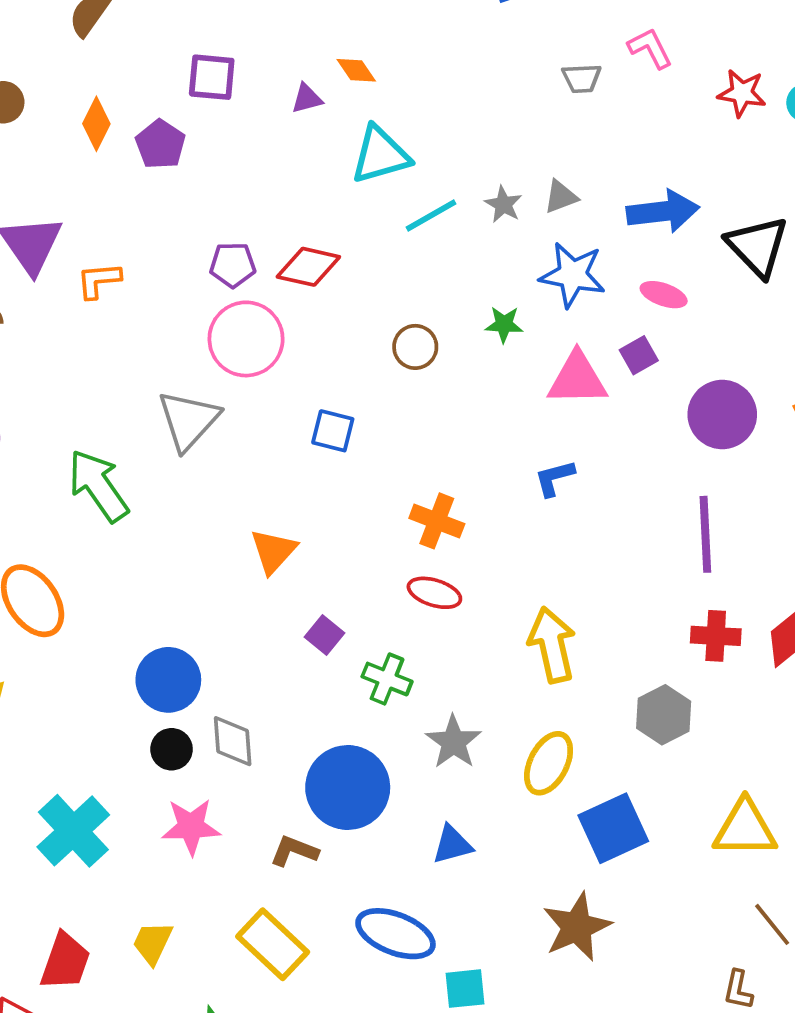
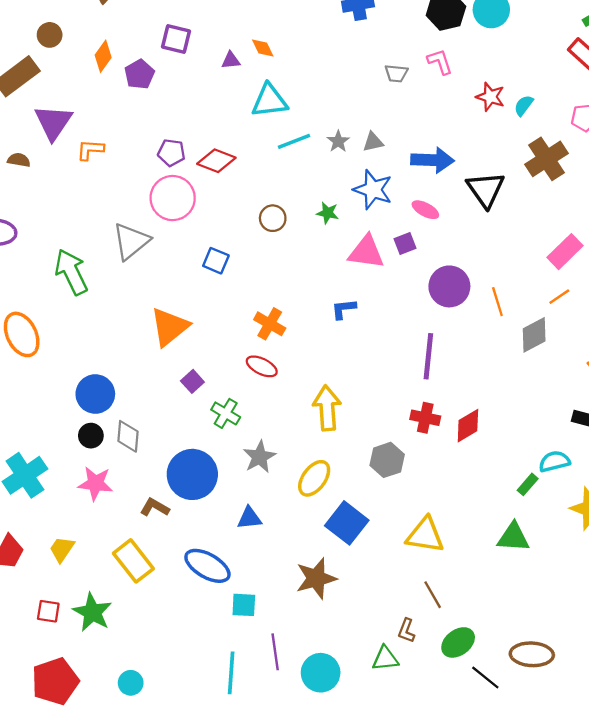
orange triangle: (273, 551) -> (170, 327), size x1.4
blue square: (613, 828) -> (347, 523), turned -36

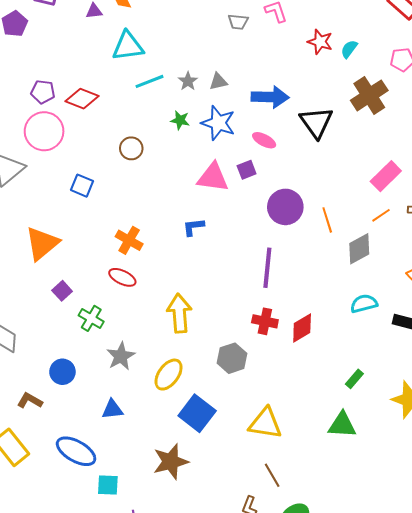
green star: (328, 213) -> (180, 120), moved
cyan semicircle: (554, 461) -> (364, 304), moved
blue circle: (192, 474) -> (62, 372), size x0.6

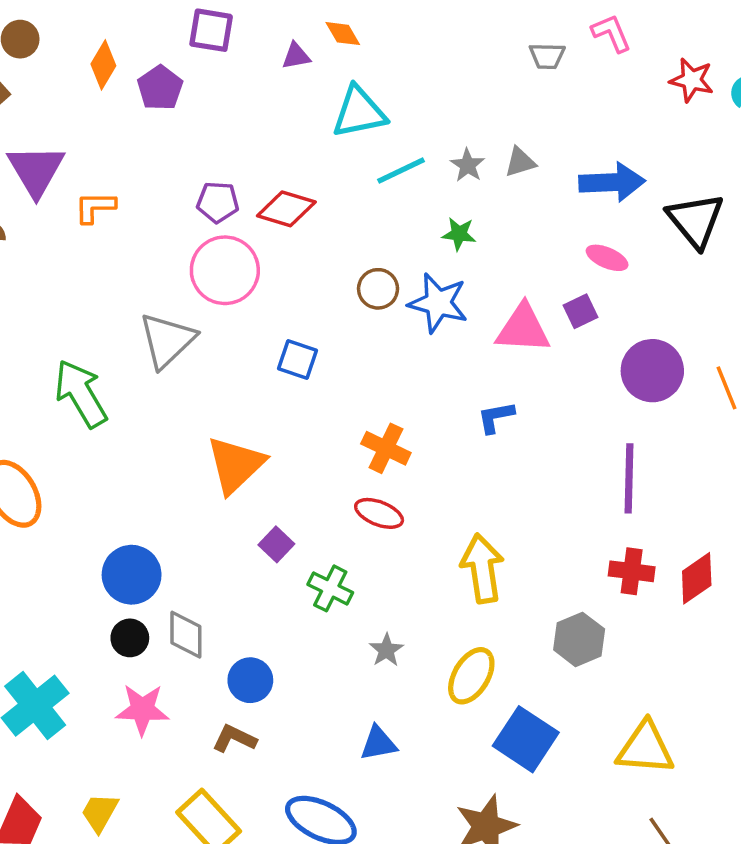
blue star: (218, 123) -> (438, 303), moved
gray star: (121, 356) -> (386, 650), size x0.7
blue circle: (62, 372) -> (250, 680), moved

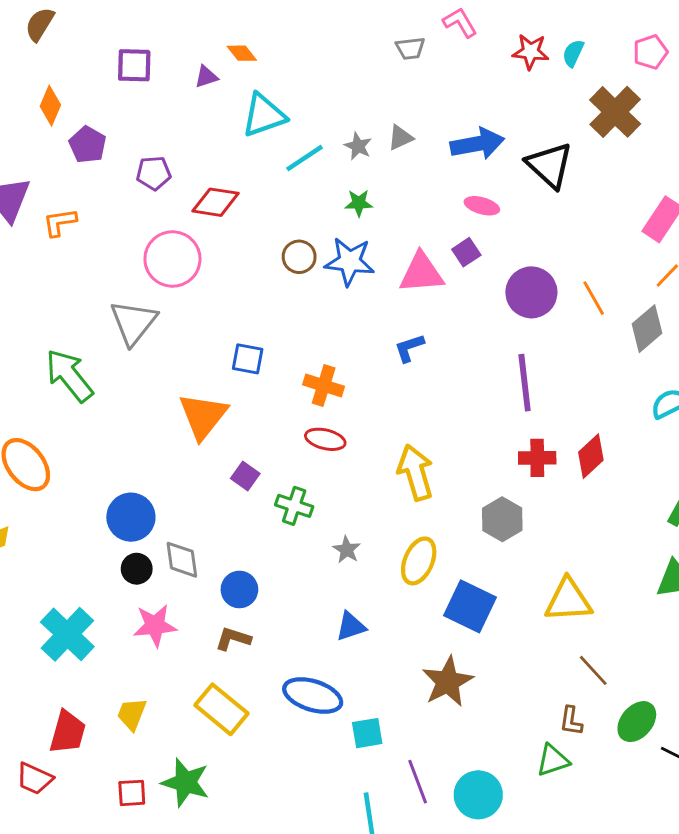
purple pentagon: (160, 88) -> (88, 145), moved
purple pentagon: (218, 202) -> (154, 173), moved
blue square: (298, 359) -> (248, 359), moved

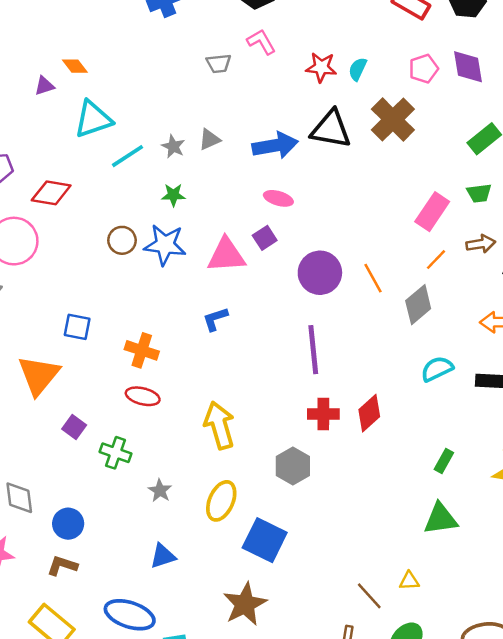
black triangle: (550, 165) -> (331, 129), moved, turned -33
yellow triangle: (568, 600) -> (409, 581), moved, size x0.5

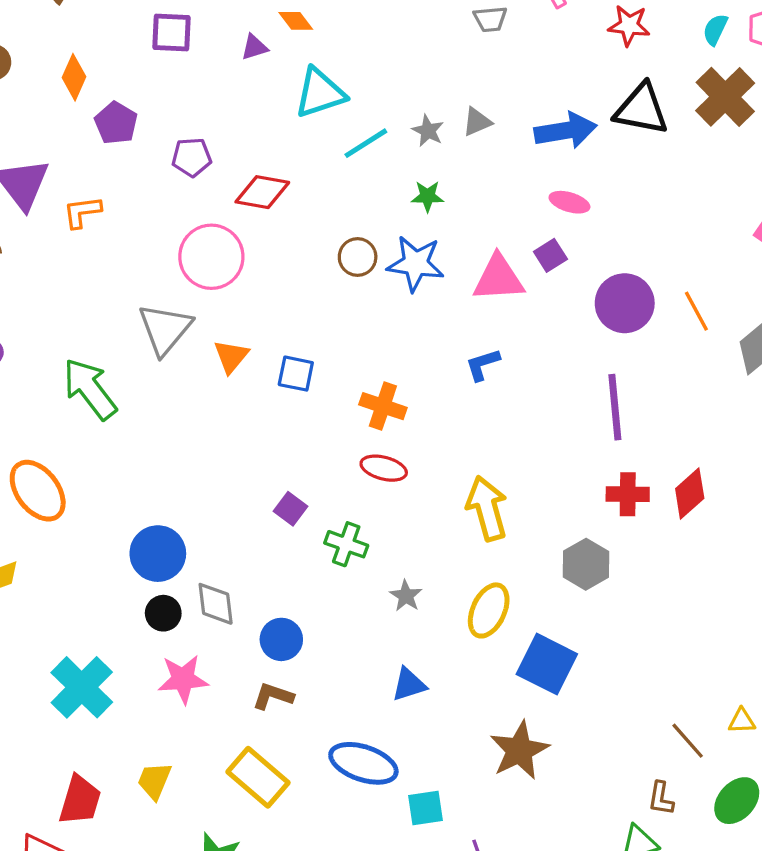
cyan semicircle: (358, 69) -> (715, 30), moved
orange triangle: (39, 375) -> (231, 356), moved, size x0.6

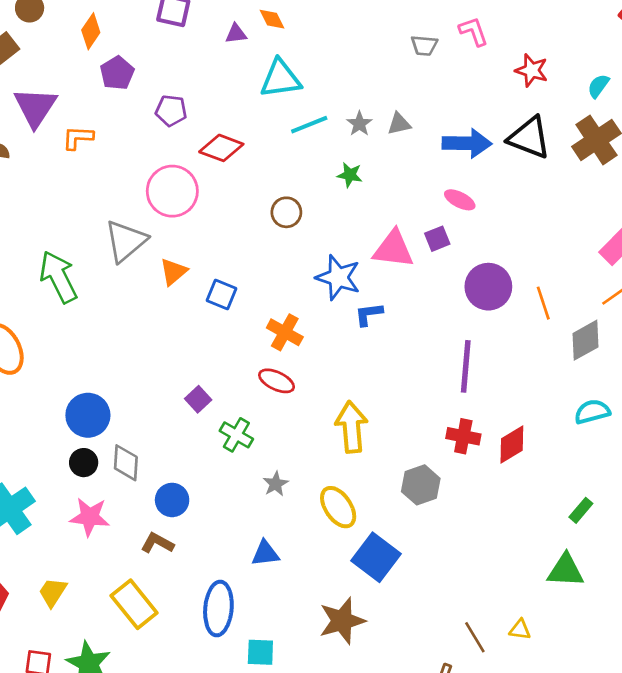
blue star: (416, 264) -> (338, 277), moved
yellow ellipse: (489, 610) -> (338, 507), turned -69
blue ellipse: (363, 763) -> (218, 609), turned 66

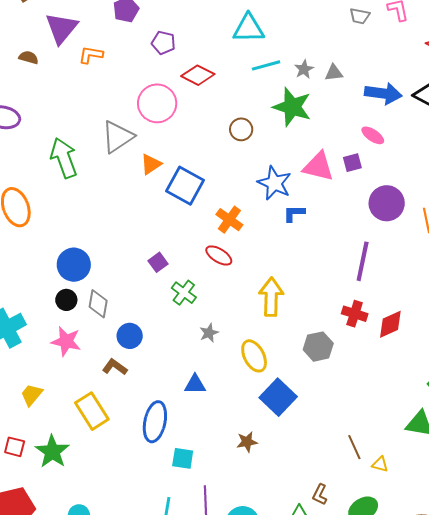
green star: (350, 175) -> (292, 107), size x2.0
blue square: (221, 294) -> (185, 186), size x1.6
brown star: (342, 621) -> (247, 442), size x0.6
brown line: (475, 637) -> (354, 447), moved

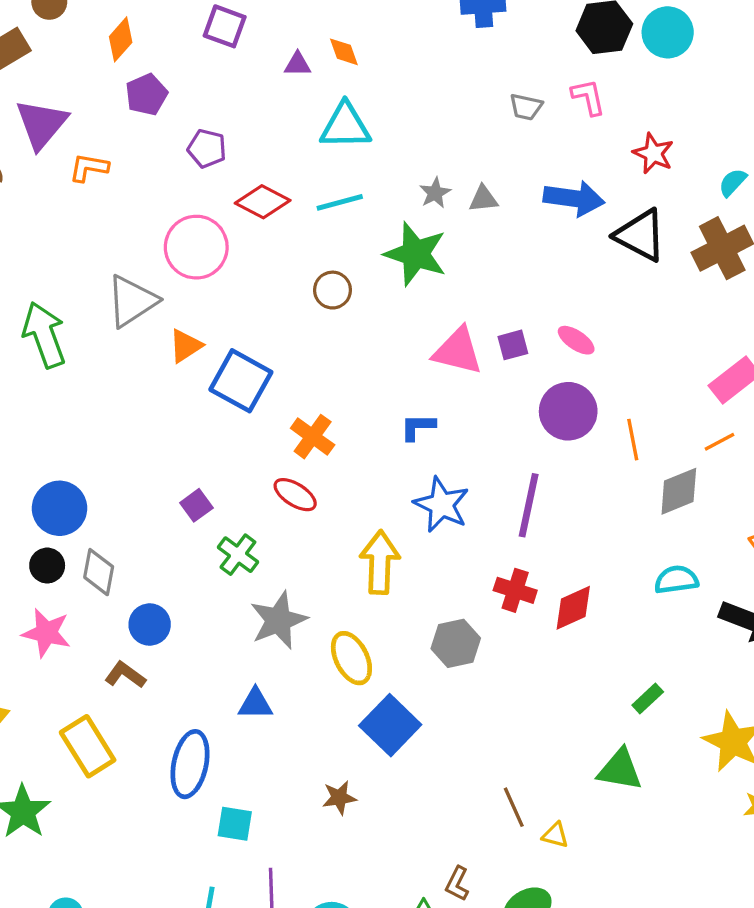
cyan line: (266, 65) -> (340, 202), moved
blue arrow: (383, 93) -> (574, 198), moved
pink ellipse: (373, 135) -> (576, 340), moved
blue star: (274, 183) -> (442, 505), moved
gray star: (209, 333) -> (279, 620), size x1.8

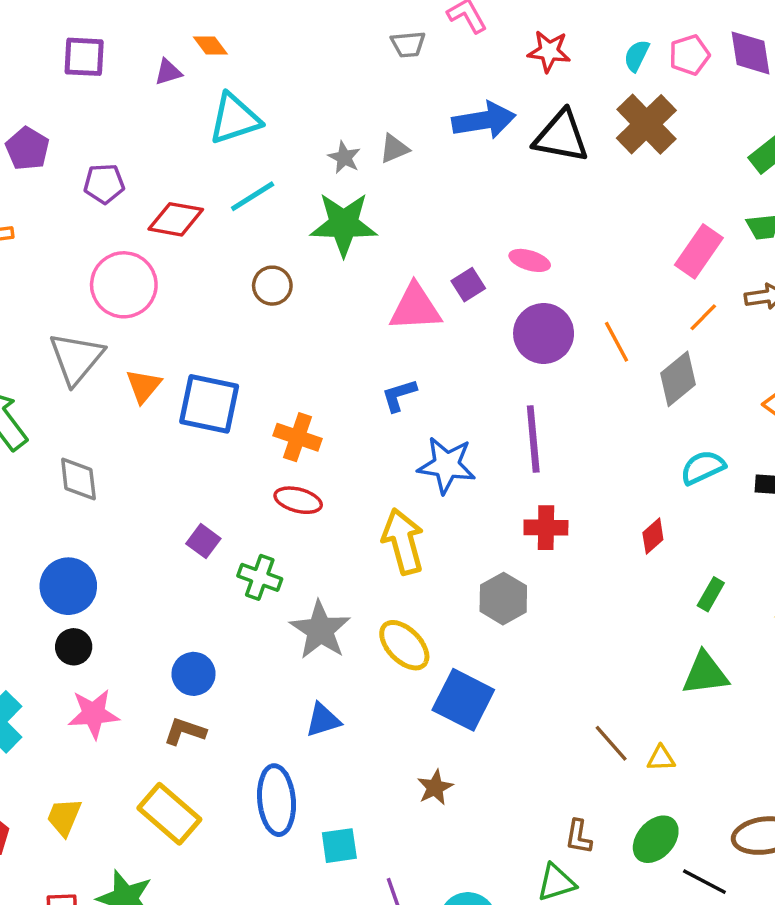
gray diamond: (99, 572) -> (78, 479), moved
red diamond: (573, 608) -> (653, 536), moved, size x0.7

